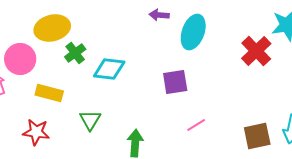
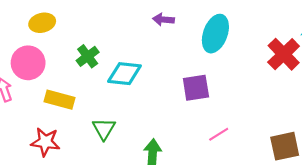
purple arrow: (159, 15) -> (163, 20), moved
yellow ellipse: (52, 28) -> (42, 23), moved, size x0.7

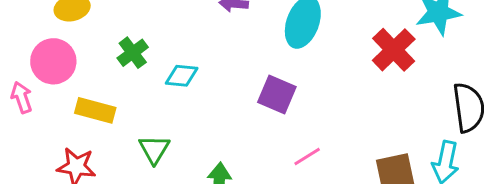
cyan diamond: (124, 74) -> (182, 76), size x0.7
purple square: (196, 88) -> (277, 94), turned 32

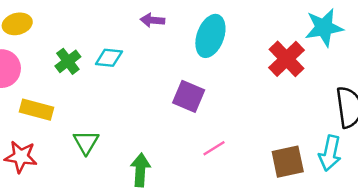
cyan diamond: (182, 76) -> (109, 58), moved

